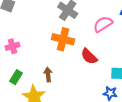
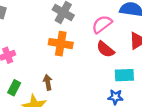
red semicircle: (89, 56) -> (105, 49), moved

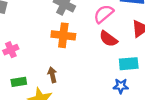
green rectangle: (14, 88) -> (19, 82), turned 56

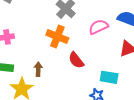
red semicircle: (108, 39) -> (76, 60), moved

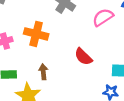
orange cross: (57, 37) -> (36, 34), moved

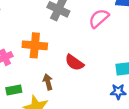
red semicircle: (83, 57) -> (74, 63), moved

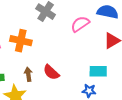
red semicircle: (74, 63) -> (51, 72), moved

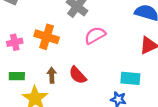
pink semicircle: (80, 24) -> (95, 35), moved

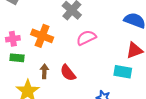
green rectangle: (17, 76) -> (17, 58), moved
cyan rectangle: (130, 78) -> (123, 72), moved

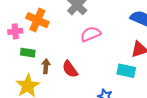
orange cross: (42, 36) -> (37, 20), moved
green rectangle: (17, 58) -> (28, 53), moved

